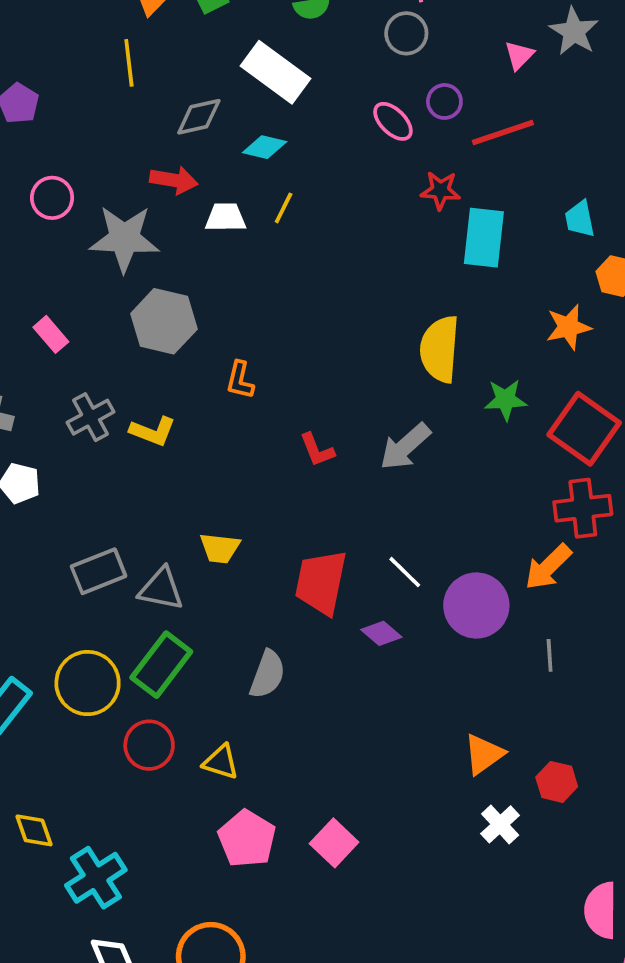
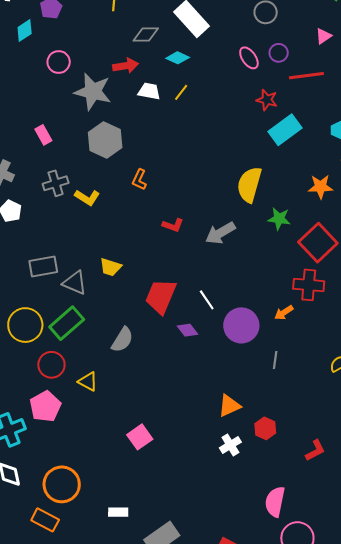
red arrow: (174, 180) -> (126, 66), turned -30
cyan rectangle: (484, 238) -> (285, 130), turned 36
red L-shape: (317, 450) -> (173, 225), turned -60
orange arrow: (548, 567) -> (284, 313), size x0.7
pink pentagon: (247, 839) -> (45, 406), moved

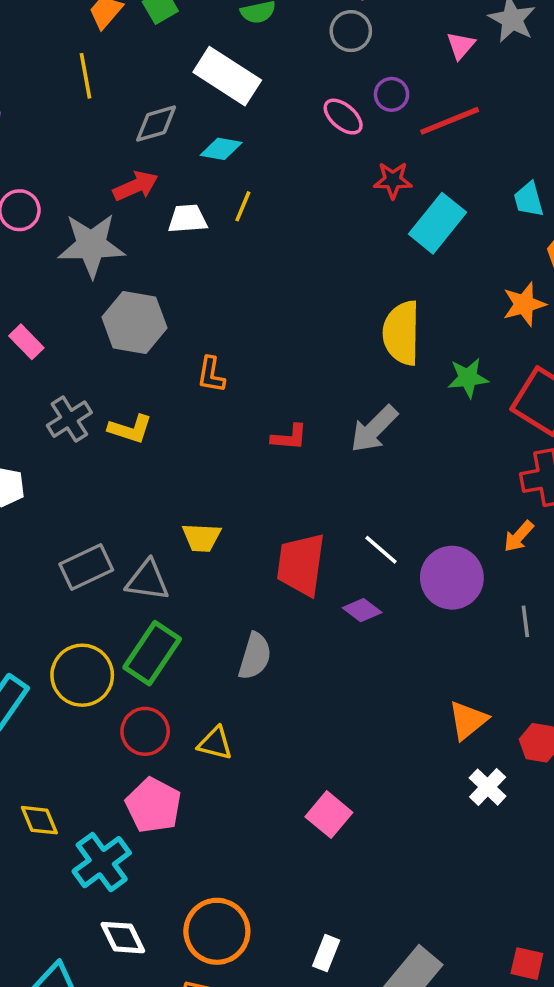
white rectangle: (118, 512) -> (326, 953), turned -54

